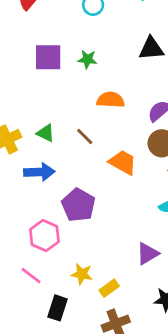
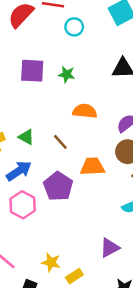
orange trapezoid: (123, 162) -> (92, 166), turned -35
blue arrow: (39, 172) -> (19, 171), turned -35
purple pentagon: (78, 205) -> (58, 186), moved
pink hexagon: (44, 236) -> (23, 205), moved

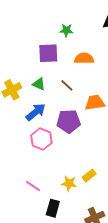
purple square: (32, 71) -> (48, 53), moved
purple pentagon: (58, 186) -> (69, 121), turned -30
yellow rectangle: (74, 276) -> (89, 176), moved

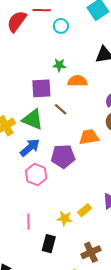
orange semicircle: (84, 58) -> (77, 81), moved
green triangle: (39, 84) -> (33, 119), size x1.6
brown line: (67, 85) -> (61, 109), moved
pink line: (33, 186) -> (29, 222), turned 56

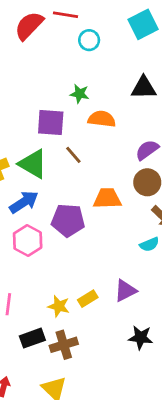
black rectangle: (49, 244) -> (32, 338), turned 48
brown cross: (91, 252) -> (64, 345), moved

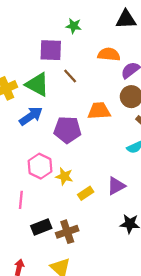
orange semicircle: (102, 119) -> (109, 54), moved
pink hexagon: (28, 240) -> (40, 166), moved
yellow star: (59, 306) -> (64, 176), moved

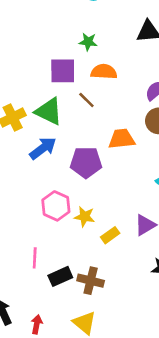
orange semicircle: (109, 54) -> (104, 72), moved
pink line: (21, 200) -> (35, 258), moved
brown cross: (67, 232) -> (91, 281), turned 35

